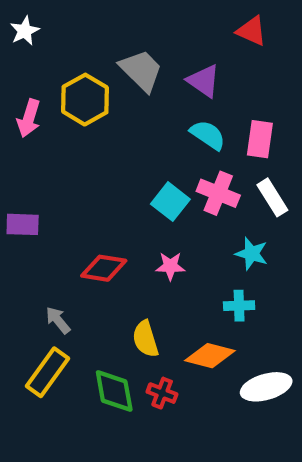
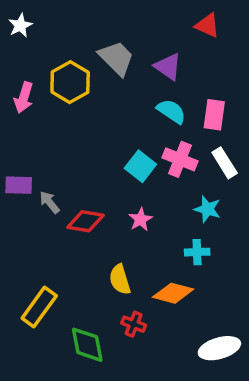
pink star: (170, 266) -> (140, 219), turned -30
gray arrow: (58, 320) -> (49, 202), moved
white ellipse: (266, 387) -> (219, 348), moved
green diamond: (114, 391) -> (87, 345), moved

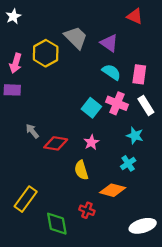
purple rectangle: (19, 185) -> (12, 90), moved
cyan cross: (197, 252) -> (128, 163), turned -32
yellow semicircle: (120, 280) -> (81, 170), moved

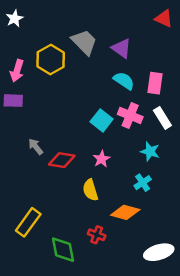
red triangle: (135, 16) -> (164, 18), moved

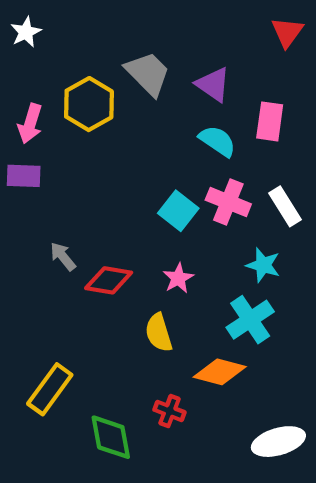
red triangle: (164, 18) -> (287, 32), turned 42
pink rectangle: (155, 83) -> (270, 121), moved
cyan cross: (143, 183) -> (250, 320), size x1.5

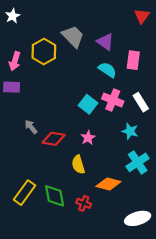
cyan cross: (250, 320) -> (138, 162), moved
green diamond: (111, 437) -> (55, 196), moved

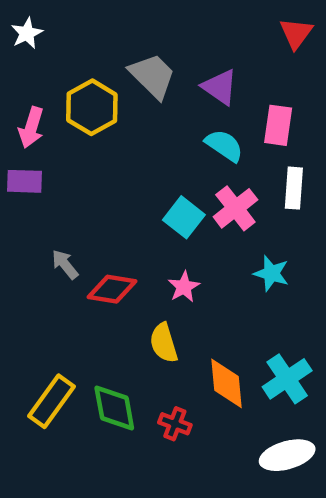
pink cross: (113, 100) -> (235, 208), turned 30
white rectangle: (141, 102) -> (294, 188), moved, turned 36
cyan cross: (138, 162) -> (287, 379), moved
orange diamond: (108, 184) -> (227, 383), turned 70

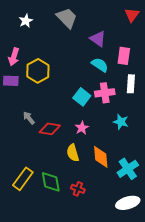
white star: (27, 33) -> (26, 21), moved
gray trapezoid: (152, 76) -> (67, 18), moved
yellow hexagon: (92, 107) -> (38, 71), moved
pink cross: (235, 208) -> (105, 93), turned 30
orange diamond: (227, 383) -> (101, 157), moved

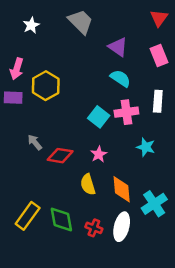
pink rectangle: (124, 56) -> (159, 55), moved, turned -30
white ellipse: (128, 203) -> (122, 227), moved, turned -60

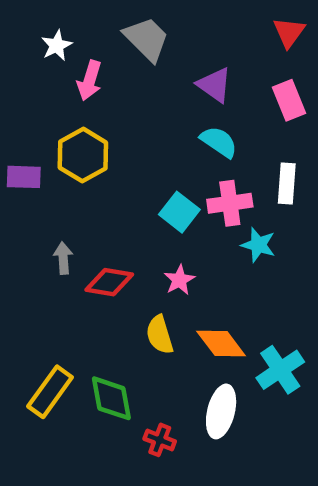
pink arrow: (17, 69) -> (90, 81), moved
gray arrow: (35, 142) -> (63, 258), turned 35
cyan star: (146, 147) -> (258, 245), moved
orange diamond: (122, 189) -> (221, 344), turned -32
red cross: (94, 228) -> (160, 440), moved

